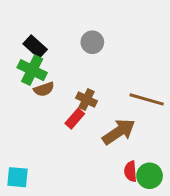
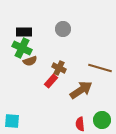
black rectangle: (35, 47) -> (24, 32), turned -42
red semicircle: (130, 171) -> (80, 124), moved

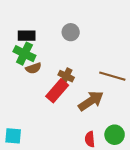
red rectangle: (51, 81) -> (57, 91), size x1.5

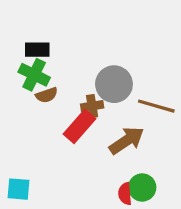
gray circle: (71, 32) -> (114, 84), moved, size x1.5
brown cross: (66, 76) -> (92, 106), turned -35
green circle: (115, 135) -> (142, 187), moved

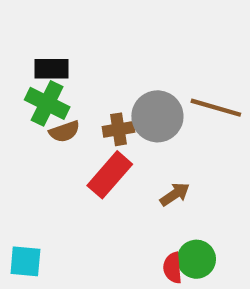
brown cross: (92, 106) -> (119, 129), moved
brown line: (156, 106) -> (216, 108), moved
brown arrow: (127, 141) -> (175, 194), size x0.6

